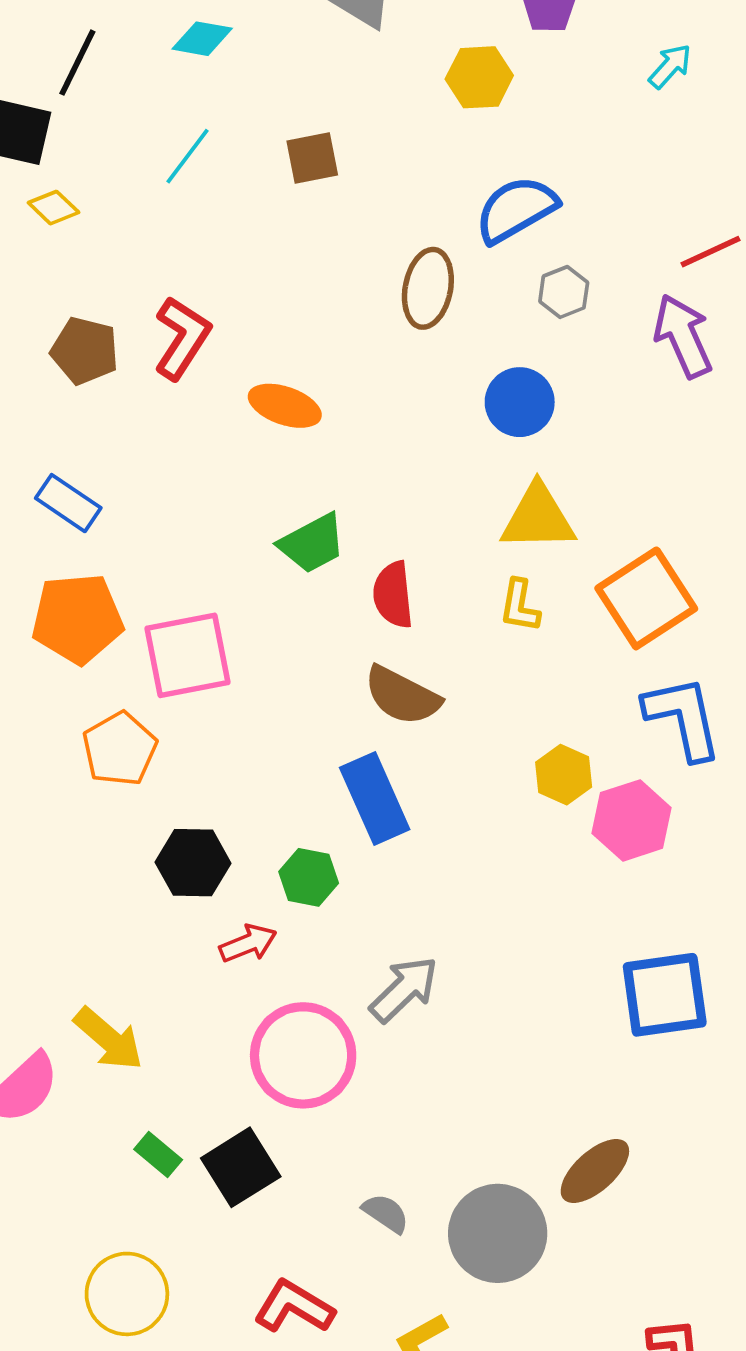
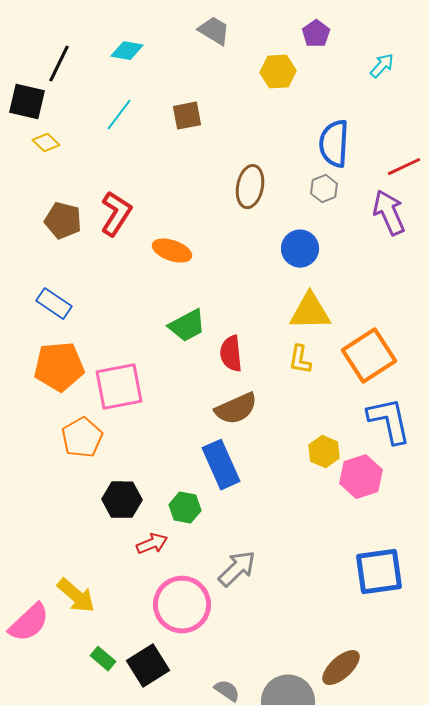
blue semicircle: (516, 209) -> (334, 144), moved, turned -57
brown semicircle: (402, 696) -> (236, 409), turned -51

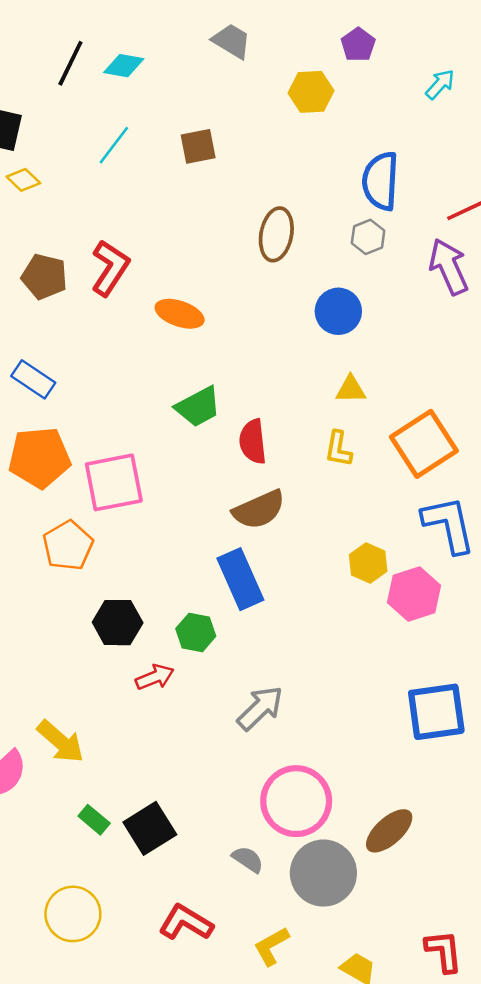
black line: (59, 64) -> (70, 63), moved
yellow triangle: (310, 312) -> (351, 389), size x0.6
pink circle: (182, 605) -> (296, 801), moved

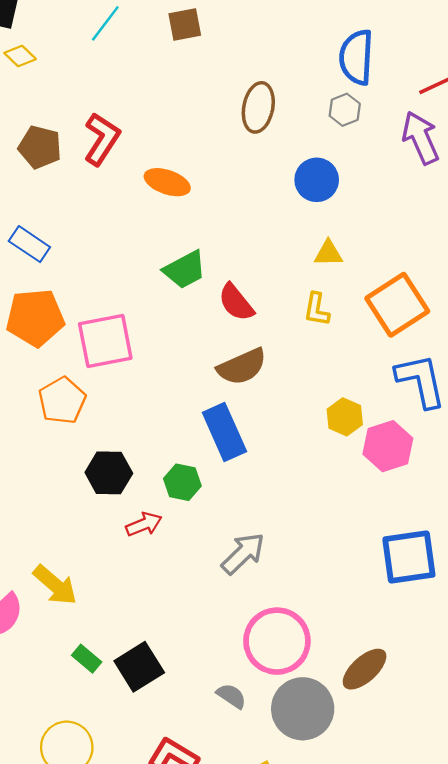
red semicircle: (253, 441) -> (236, 302), turned -33

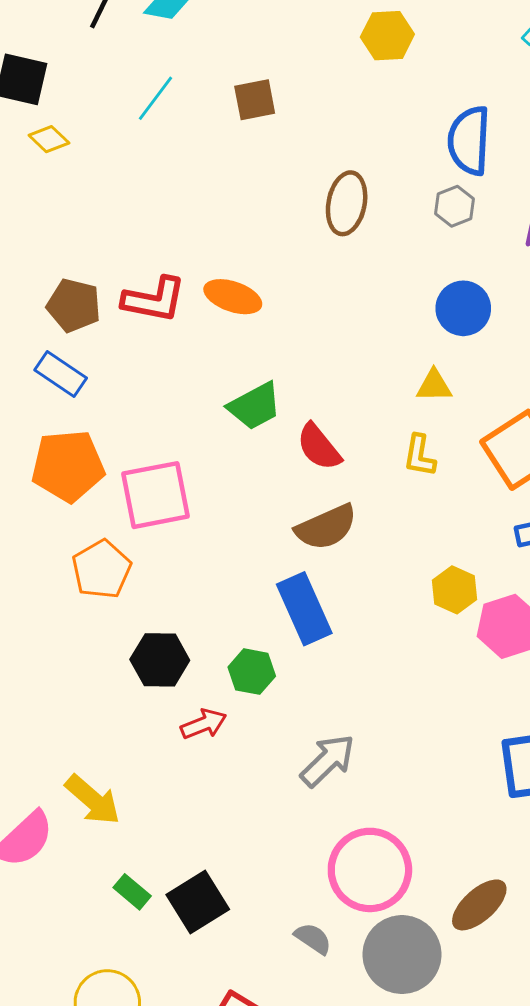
red L-shape: (102, 139) -> (154, 300), moved, turned 68
brown pentagon: (40, 147) -> (74, 305), moved
blue circle: (317, 180) -> (463, 308), moved

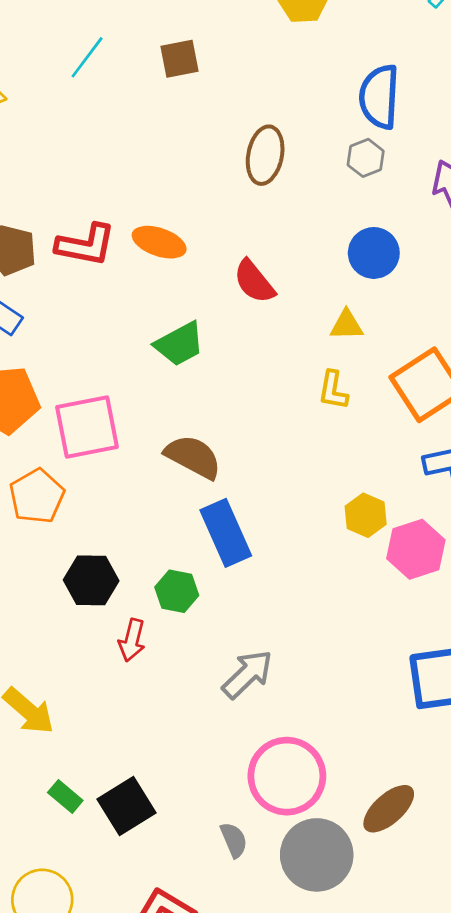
red semicircle: (319, 447) -> (254, 282), moved
brown semicircle: (326, 527) -> (193, 457), moved, turned -128
red arrow: (204, 724) -> (132, 640), turned 126
gray semicircle: (313, 938) -> (234, 840), turned 33

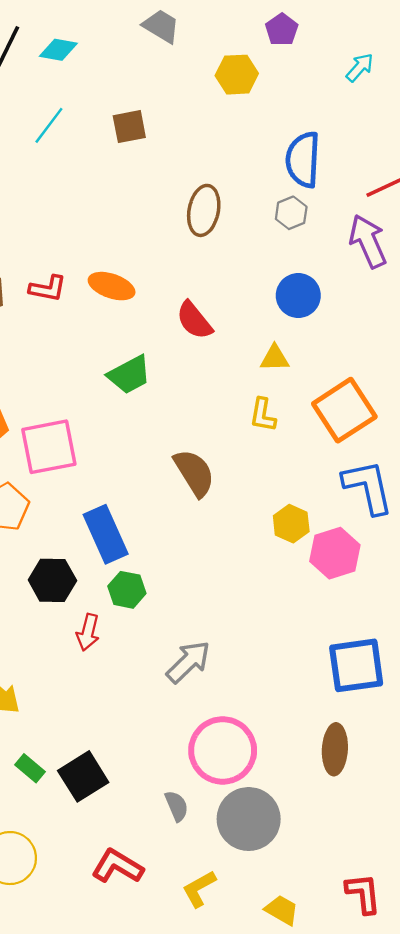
red L-shape: (86, 245) -> (48, 288), size x0.7
brown semicircle: (193, 457) -> (194, 473), moved, turned 30
blue rectangle: (226, 533) -> (106, 534), moved
brown ellipse: (389, 809) -> (335, 749), moved, turned -45

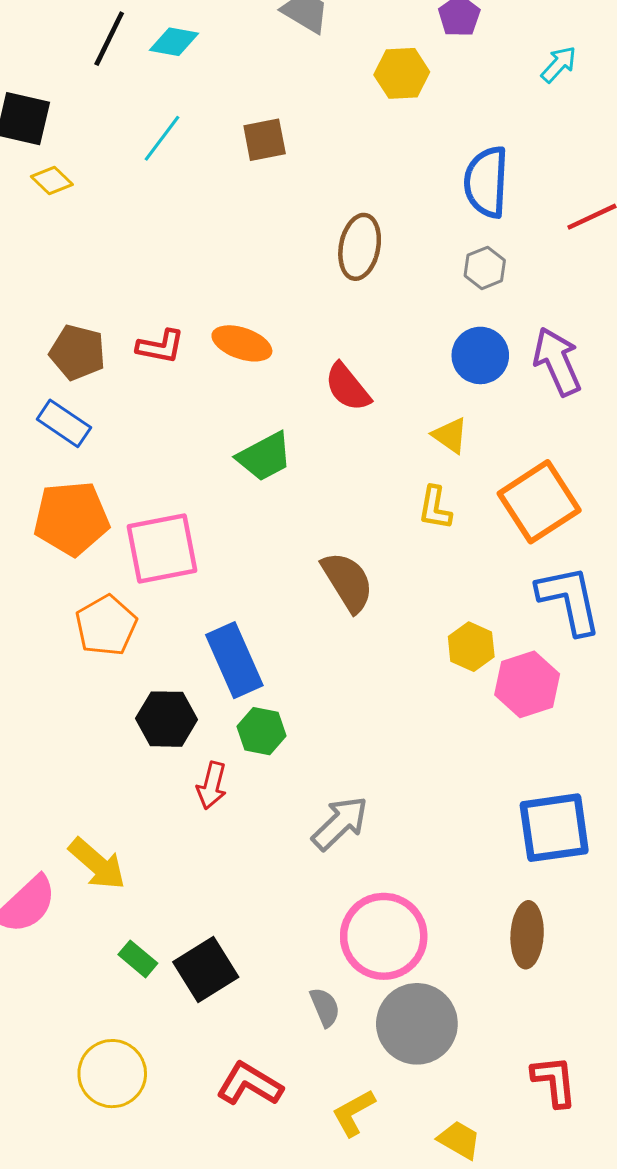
gray hexagon: (291, 213) -> (485, 268), moved
purple arrow: (368, 241) -> (557, 362), moved
yellow triangle: (275, 358) -> (450, 435), turned 36
red L-shape: (363, 893) -> (554, 1081), moved

